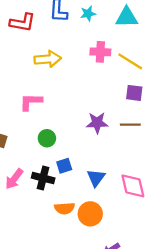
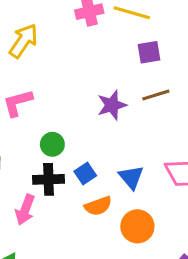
yellow arrow: (48, 59) -> (23, 41), turned -35
black cross: (43, 178) -> (49, 179), moved
orange semicircle: (65, 208) -> (98, 206), moved

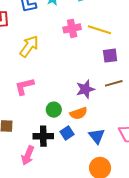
green circle: (52, 144) -> (54, 110), moved
orange semicircle: (98, 206) -> (79, 113), moved

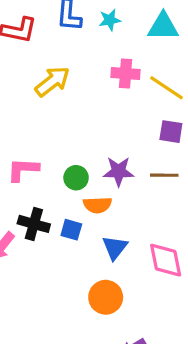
pink L-shape: (24, 86) -> (23, 170), moved
green circle: (54, 110) -> (76, 178), moved
blue square: (67, 133) -> (71, 230), turned 32

